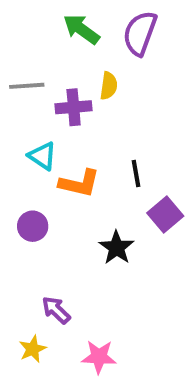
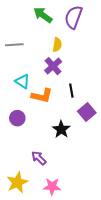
purple cross: (74, 107) -> (53, 66), moved, turned -36
purple arrow: (56, 310) -> (39, 158), moved
yellow star: (33, 349) -> (17, 182), size x1.5

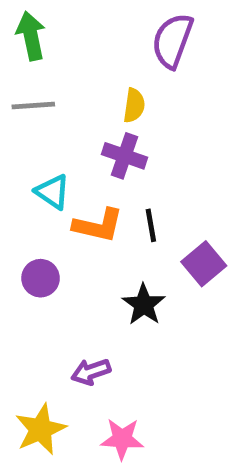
green arrow: (43, 15) -> (31, 36), moved, turned 42
purple cross: (53, 66) -> (124, 156), turned -30
black line: (71, 91) -> (151, 225), moved
purple arrow: (39, 158) -> (91, 372), turned -63

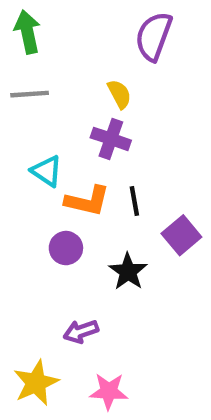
yellow semicircle: (134, 105) -> (119, 94), turned -36
purple circle: (41, 278) -> (66, 248), moved

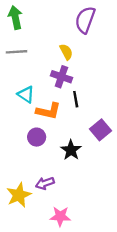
black line: (134, 201) -> (76, 99), moved
yellow star: (36, 383) -> (19, 195), moved

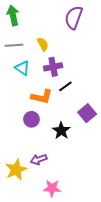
yellow semicircle: (66, 52) -> (43, 44), moved
purple cross: (61, 77) -> (53, 67), turned -30
cyan triangle: (26, 94) -> (22, 68), moved
black line: (76, 99) -> (65, 86), turned 64

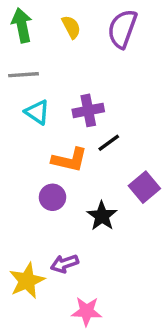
yellow semicircle: (43, 44) -> (71, 27), moved

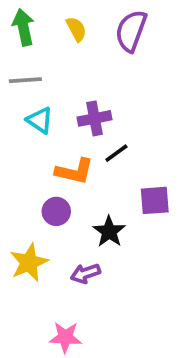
purple square: (144, 187) -> (155, 200), turned 36
purple arrow: (64, 264) -> (85, 273), moved
yellow star: (27, 281) -> (29, 262), moved
pink star: (87, 311) -> (65, 337), moved

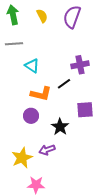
purple cross: (95, 118) -> (80, 65), moved
cyan triangle: (40, 120) -> (32, 66), moved
yellow star: (29, 262) -> (22, 158), moved

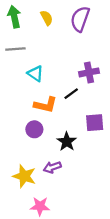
yellow star: (22, 158) -> (24, 176), turned -30

